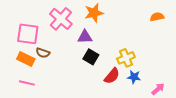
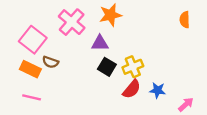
orange semicircle: (157, 17) -> (185, 20), turned -80
pink square: (28, 34) -> (33, 40), turned 30
yellow cross: (126, 58) -> (133, 67), moved

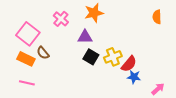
pink cross: (72, 22) -> (61, 19), size x0.7
brown semicircle: (50, 62) -> (43, 53), turned 32
red semicircle: (132, 89) -> (129, 64), moved

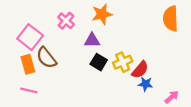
orange semicircle: (157, 17) -> (171, 19), size x1.6
brown semicircle: (43, 53) -> (46, 58), size x1.5
orange rectangle: (26, 59) -> (28, 64), turned 48

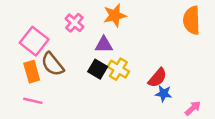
black square: (99, 62) -> (98, 69), moved
yellow cross: (123, 62) -> (118, 69), moved, turned -36

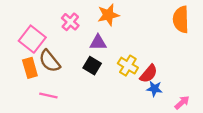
yellow cross: (118, 69) -> (128, 66), moved
pink line: (33, 101) -> (48, 96), moved

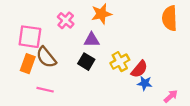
pink square: (32, 39) -> (30, 37), turned -30
yellow cross: (128, 66) -> (120, 62), turned 30
orange rectangle: (30, 68) -> (28, 64), turned 36

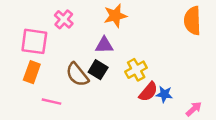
pink cross: (66, 20) -> (64, 19), moved
brown semicircle: (46, 57) -> (77, 75), moved
red semicircle: (139, 69) -> (148, 92), moved

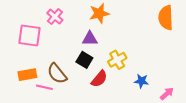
orange rectangle: (32, 72) -> (27, 75), moved, turned 60
brown semicircle: (77, 75) -> (57, 74), moved
red semicircle: (148, 92) -> (99, 79), moved

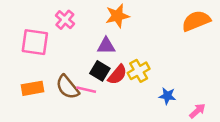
orange semicircle: (166, 18) -> (196, 21), turned 70
red semicircle: (99, 79) -> (117, 75), moved
pink line: (44, 87) -> (86, 90), moved

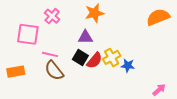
orange rectangle: (32, 88) -> (16, 72), moved
pink line: (86, 90) -> (50, 54), moved
blue star: (167, 96) -> (128, 66), moved

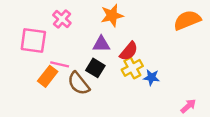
red semicircle: (94, 60) -> (129, 51), moved
brown semicircle: (54, 71) -> (79, 83), moved
orange rectangle: (16, 72) -> (48, 76), moved, turned -42

